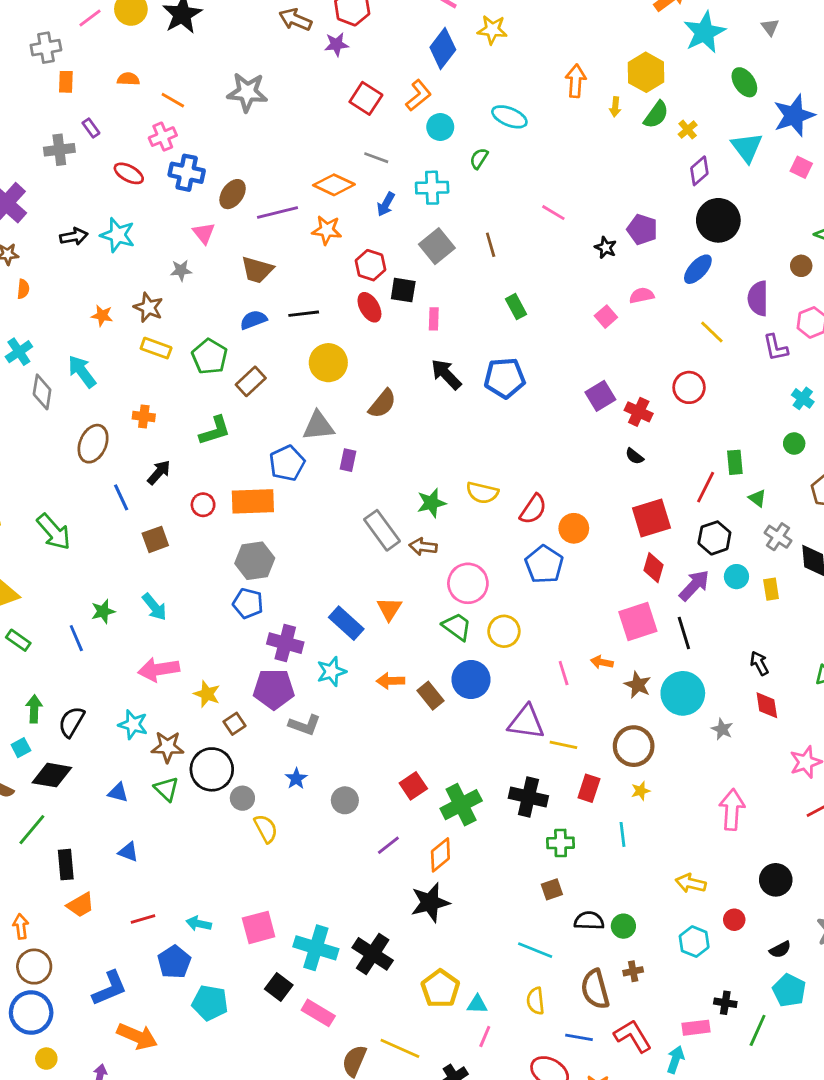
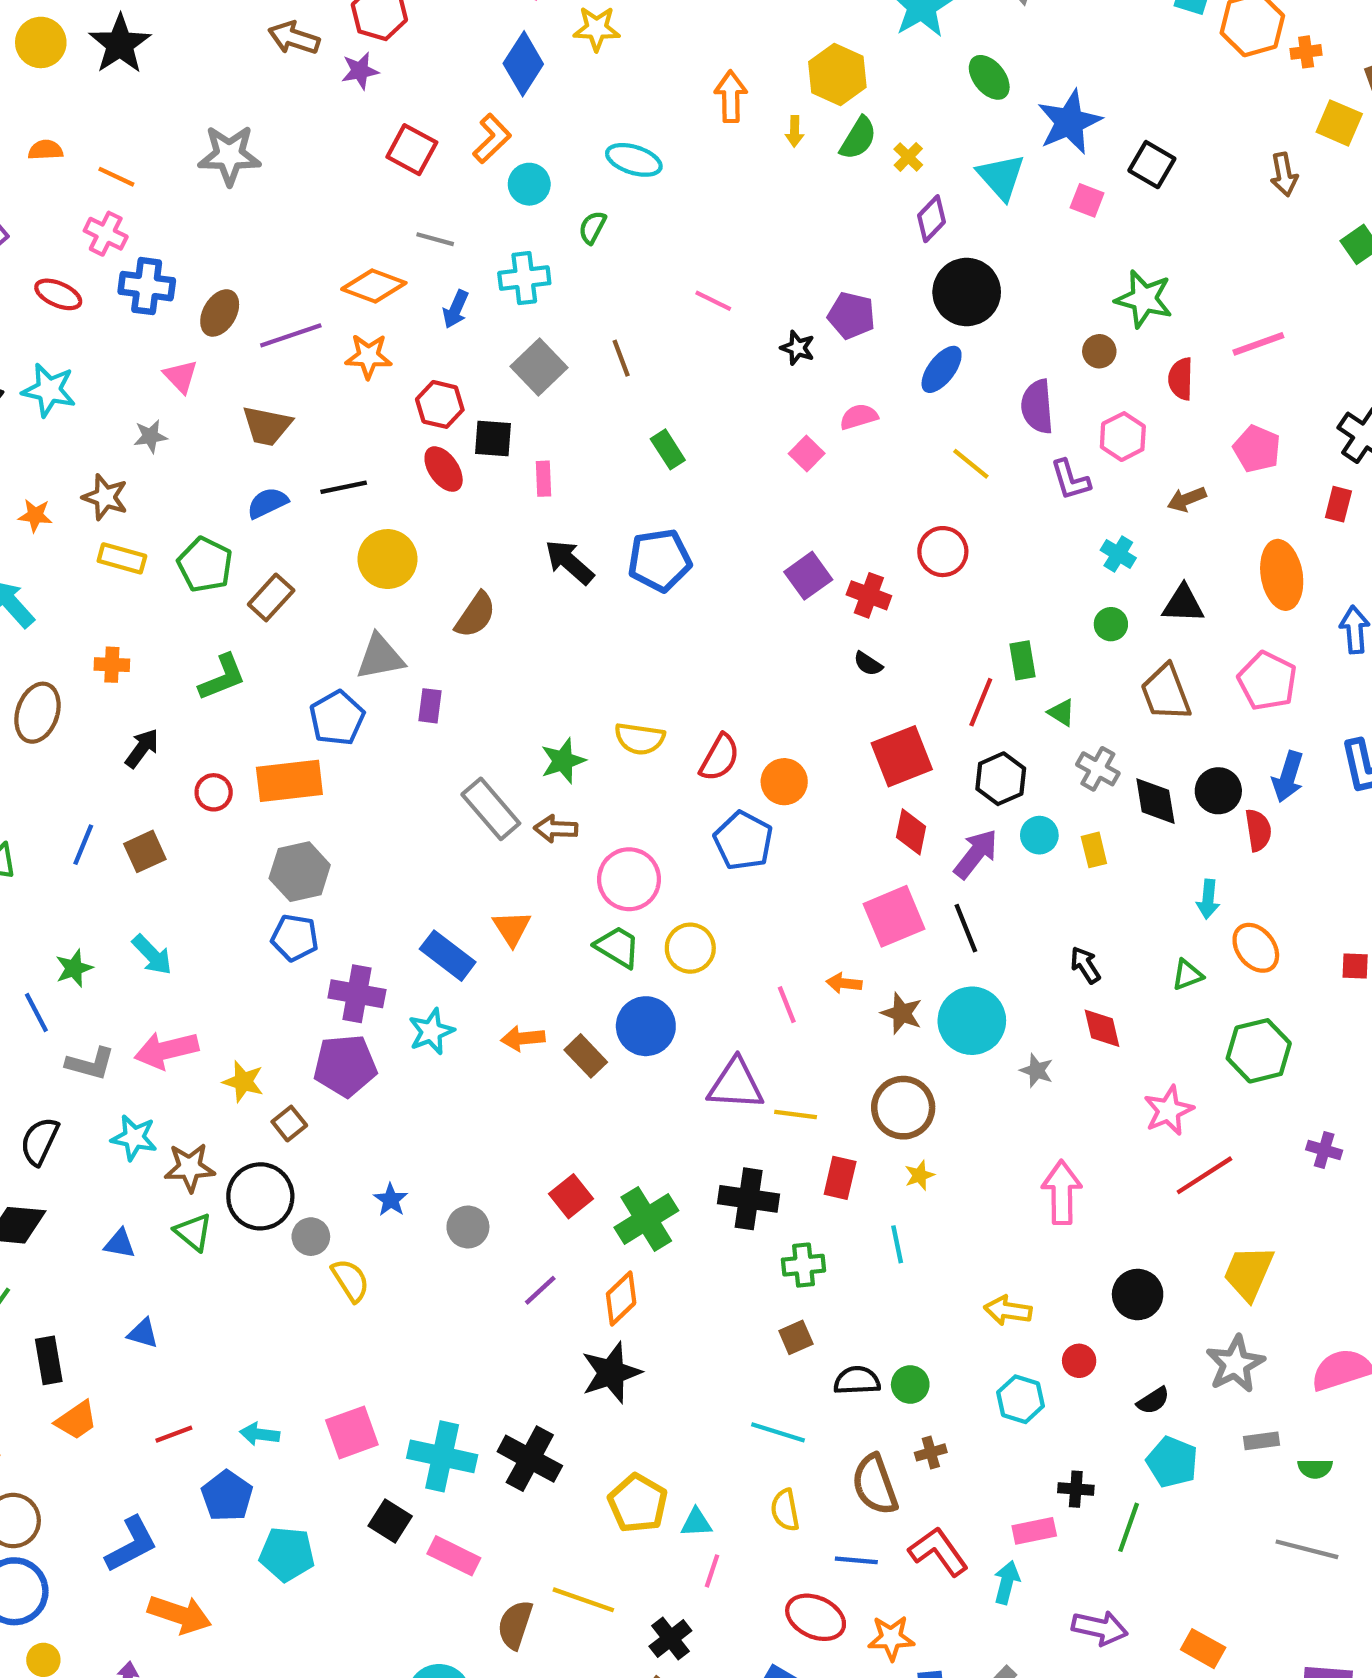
pink cross: (163, 137) -> (106, 234), turned -36
blue line: (121, 497) -> (83, 845), moved, turned 52
gray L-shape: (305, 725) -> (90, 1064), moved

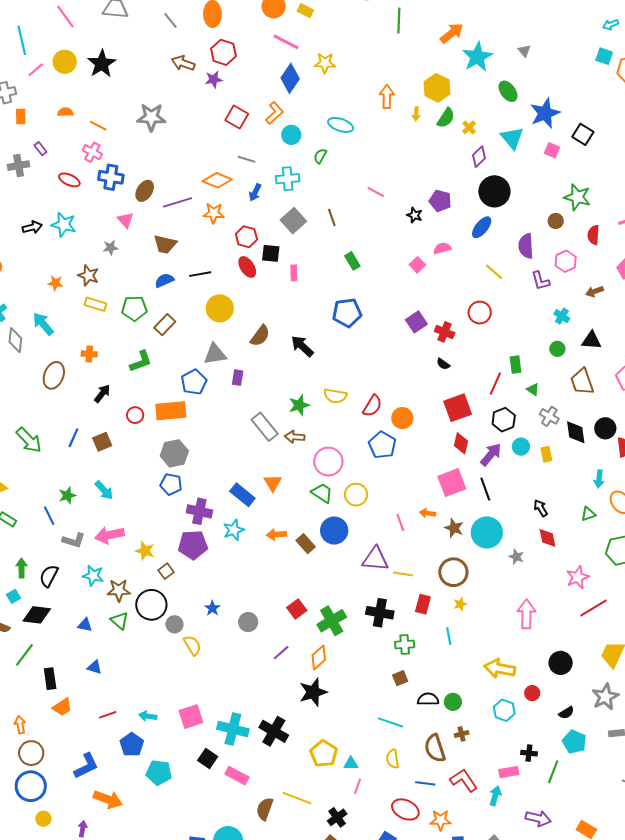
black arrow: (569, 562) -> (302, 346), moved
green pentagon: (205, 565) -> (134, 308), turned -30
yellow arrow: (1008, 1310) -> (500, 669), size x1.4

